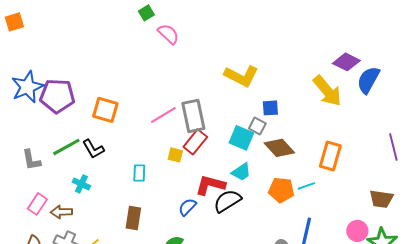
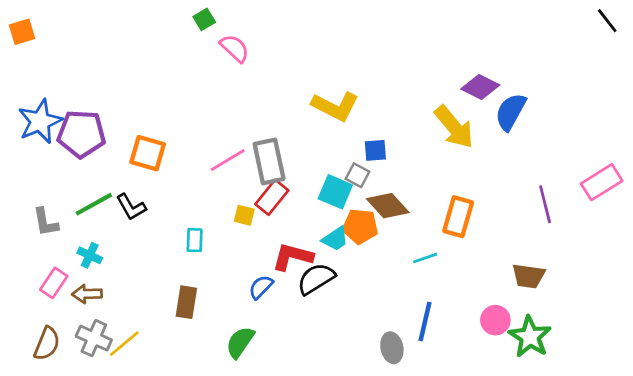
cyan cross: (81, 184) -> (90, 255), moved
orange pentagon: (281, 190) -> (360, 226), moved

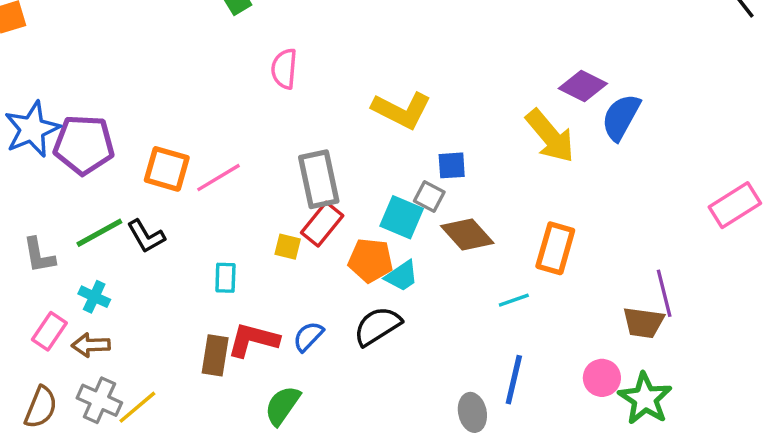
pink semicircle: (235, 48) -> (284, 69), moved, turned -128
pink line: (228, 160) -> (219, 178), moved
purple line: (545, 204) -> (664, 293), moved
orange pentagon: (360, 226) -> (371, 260), moved
red L-shape: (293, 257) -> (253, 340), moved

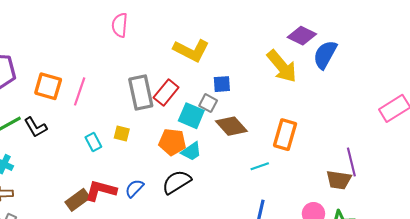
pink line: (219, 178) -> (80, 91), turned -40
red rectangle: (322, 224) -> (166, 93), moved
cyan rectangle: (225, 278) -> (93, 142), moved, turned -30
brown rectangle: (215, 355) -> (78, 200), turned 45

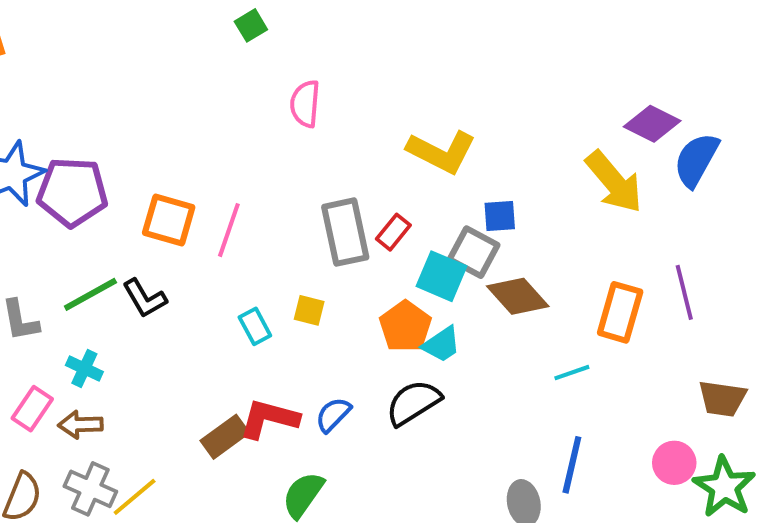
red rectangle: (166, 93) -> (393, 232), size x0.7
gray square: (208, 103) -> (474, 252), size x1.4
orange pentagon: (172, 142) -> (405, 326), turned 30
purple line: (351, 162) -> (684, 292), moved

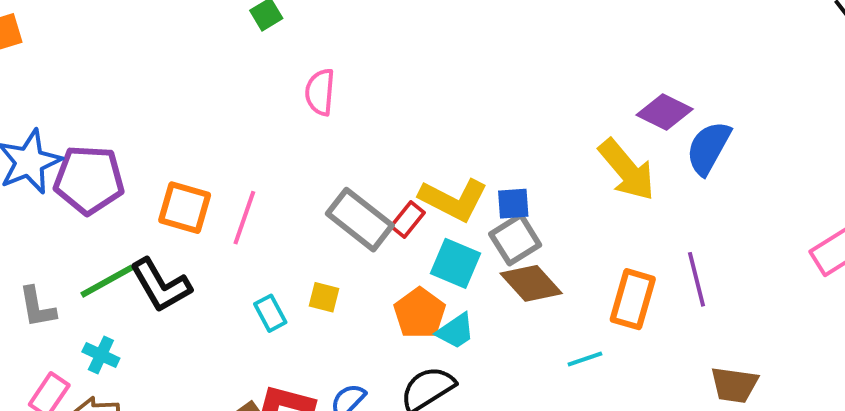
yellow L-shape: (441, 152) -> (453, 200), moved
gray rectangle: (345, 232) -> (360, 220), turned -40
gray square: (474, 252) -> (515, 239), moved, turned 30
black L-shape: (145, 298) -> (161, 285), size x1.4

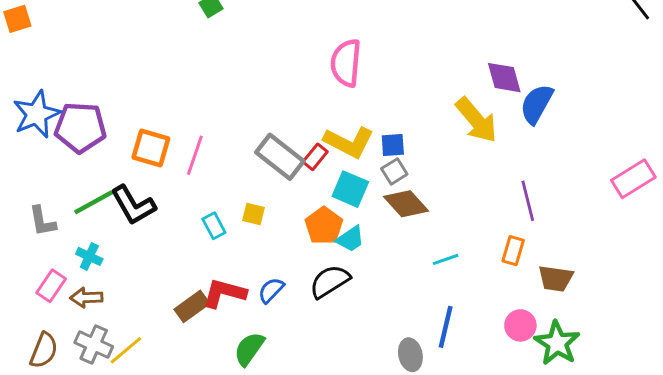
pink semicircle: (320, 92) -> (346, 63), moved, size x1.4
purple diamond: (665, 112) -> (504, 78), turned 48
gray square: (515, 239) -> (394, 171), size x0.7
orange rectangle: (633, 299) -> (513, 251), moved, size x0.7

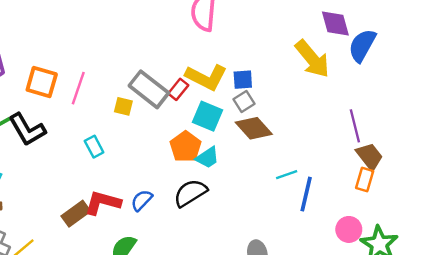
yellow square: (254, 214) -> (123, 106), moved
orange rectangle: (513, 251) -> (365, 179), moved
brown trapezoid: (556, 278) -> (370, 156), moved, turned -136
blue line: (446, 327) -> (306, 194), moved

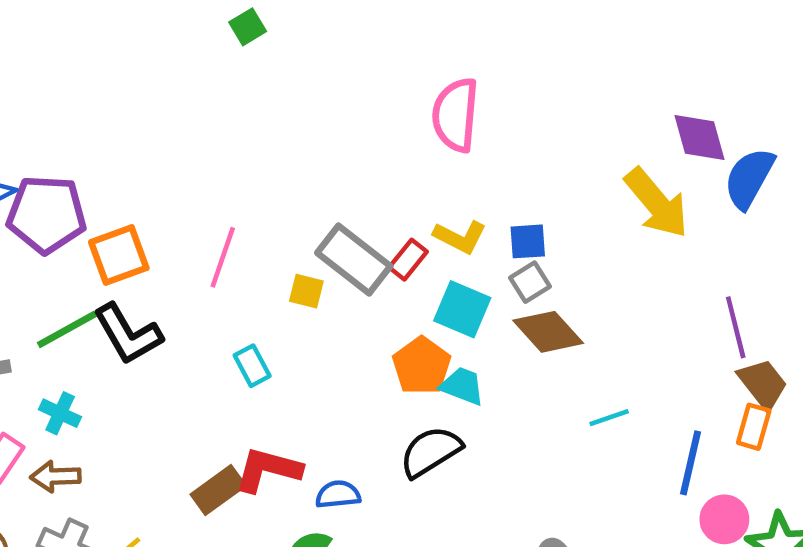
yellow L-shape: (206, 77) -> (460, 237), size x0.7
orange square: (42, 82) -> (119, 255), moved, turned -36
cyan trapezoid: (207, 158) -> (462, 386), turned -125
blue line: (306, 194) -> (690, 463), moved
blue semicircle: (142, 200) -> (338, 495), moved, turned 40

